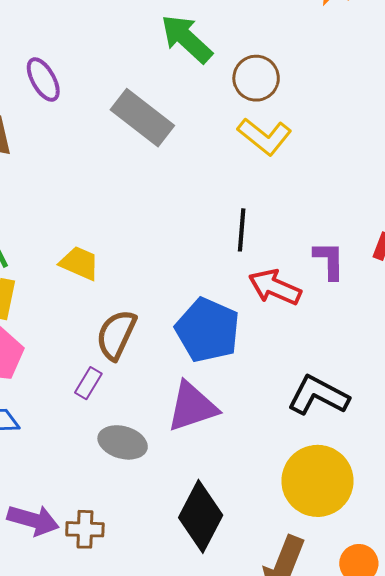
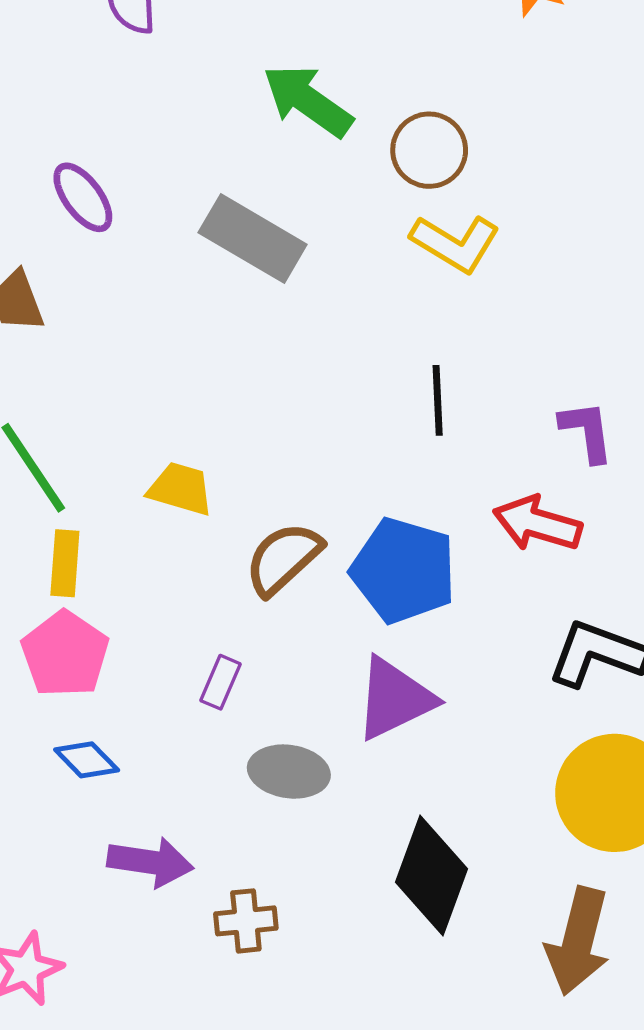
red arrow: (275, 287) -> (537, 524), moved
brown semicircle: (116, 335) -> (283, 559), moved, turned 30
purple arrow: (33, 520) -> (150, 862), moved

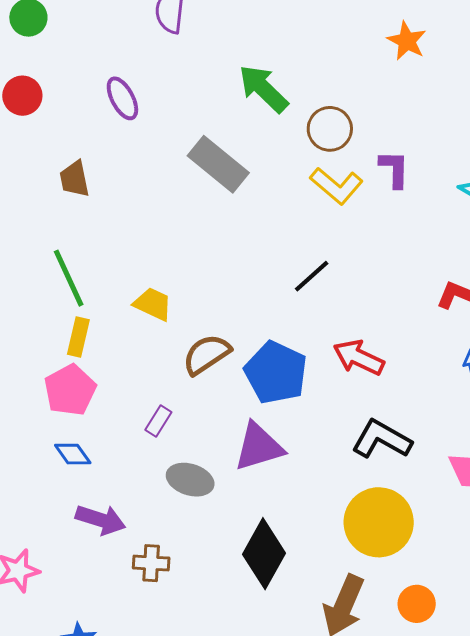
purple ellipse: (83, 197) -> (122, 98), moved
black line: (438, 400) -> (312, 276), turned 42
purple L-shape: (587, 431) -> (394, 169), moved

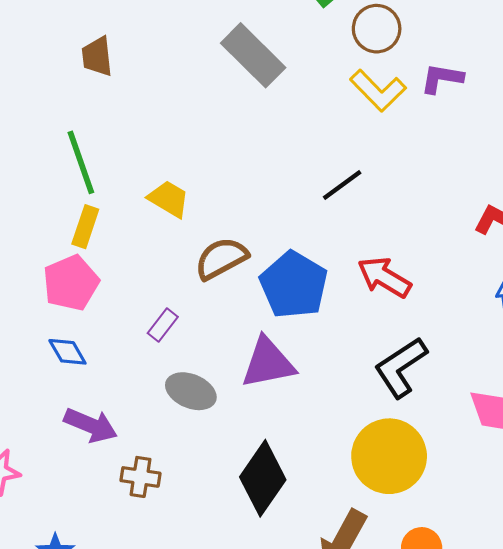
purple L-shape: (394, 169) -> (442, 78), turned -87
black L-shape: (382, 439) -> (401, 367), turned -68

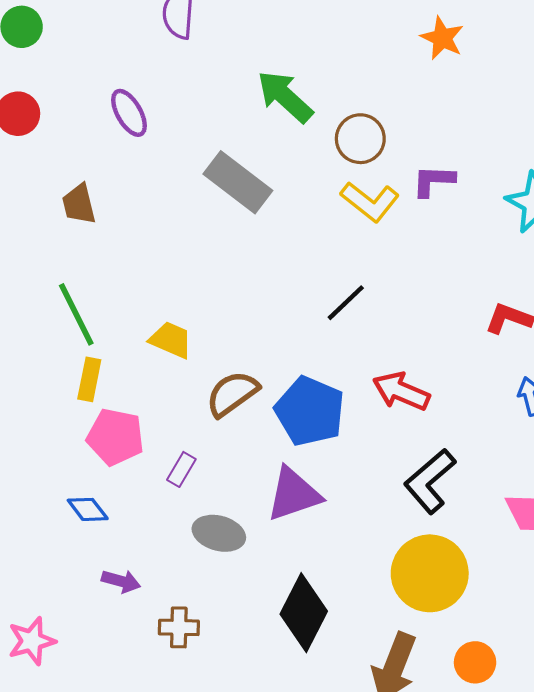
pink pentagon: (71, 283) -> (115, 437), moved, turned -30
purple arrow: (91, 425) -> (121, 581), size x0.7

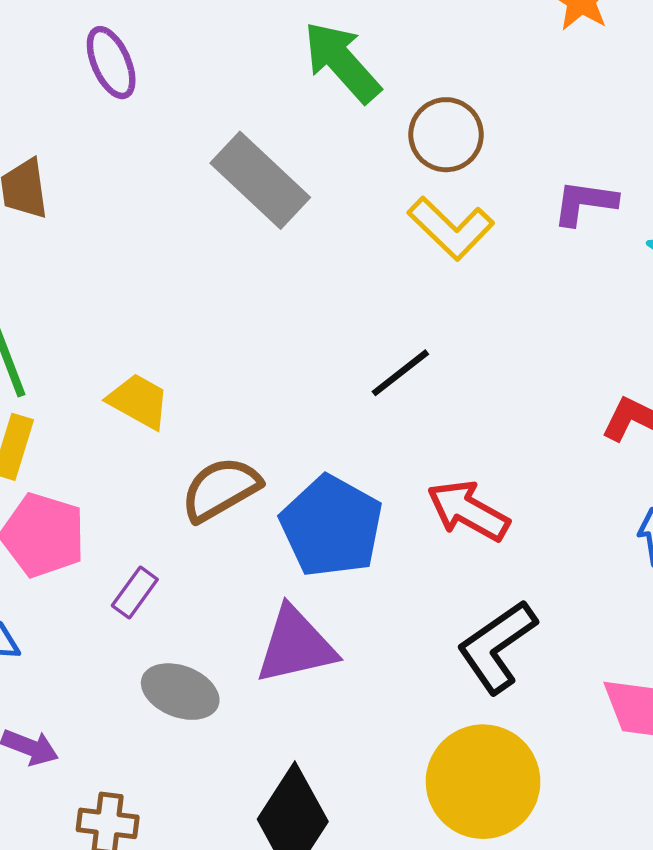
purple L-shape: (433, 181) -> (585, 203), moved

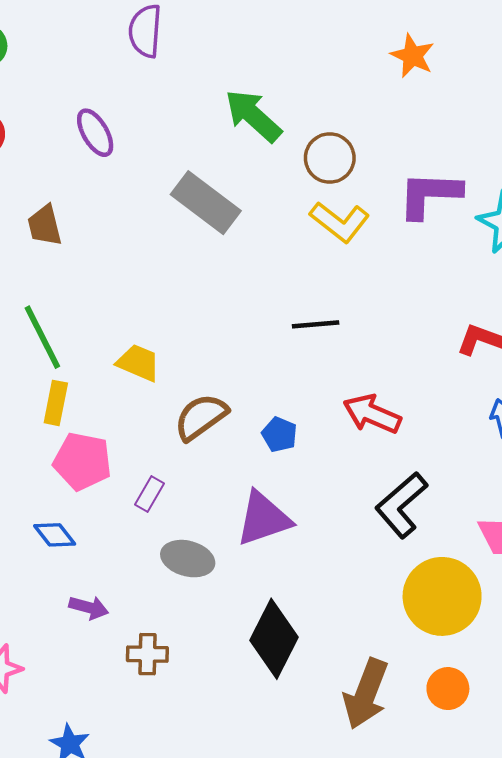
purple L-shape: (585, 203) -> (430, 195), size x1.5
black line: (400, 373) -> (316, 324), turned 39
blue pentagon: (332, 526) -> (279, 434), size x0.5
yellow circle: (483, 782) -> (442, 596), moved

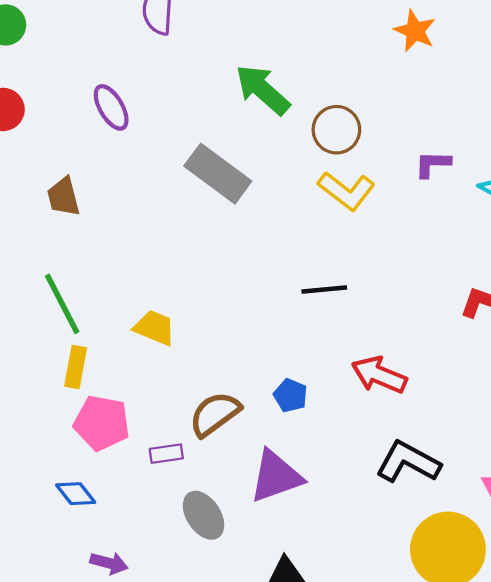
purple L-shape: (430, 195) -> (433, 164), size x0.6
brown semicircle: (201, 417) -> (215, 414), moved
purple rectangle: (149, 494) -> (166, 454), turned 52
black L-shape: (401, 505) -> (408, 462), turned 70
gray ellipse: (188, 559) -> (204, 515), turned 42

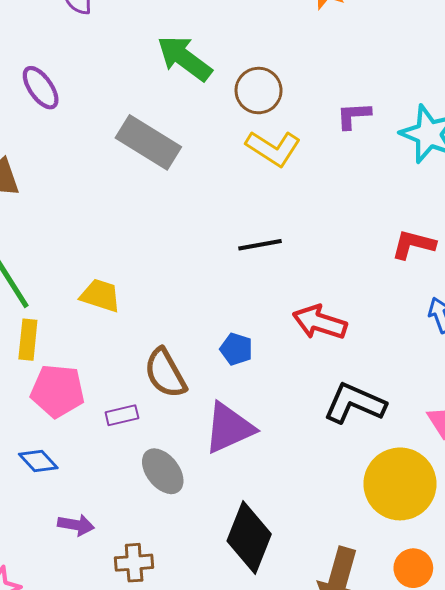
brown semicircle: (215, 414) -> (165, 373), turned -78

